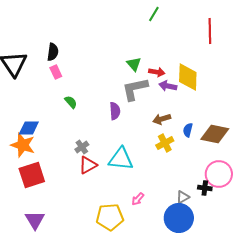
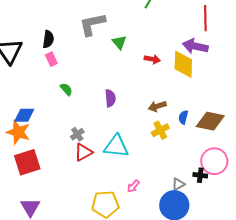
green triangle: (134, 64) -> (119, 42), moved
purple arrow: (168, 86) -> (195, 46), moved, size x1.4
gray L-shape: (135, 89) -> (92, 24), moved

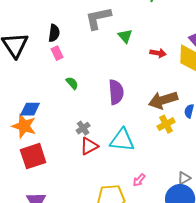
purple semicircle: (110, 98) -> (116, 92), size x1.4
brown arrow: (157, 106) -> (163, 100), size x1.6

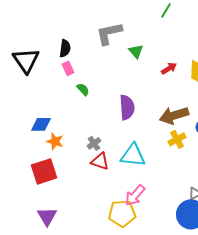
red arrow: (158, 53) -> (169, 68), turned -42
green semicircle: (72, 83) -> (83, 89), moved
orange star: (24, 126) -> (55, 141), moved, size x0.7
red triangle: (89, 146) -> (100, 161), turned 48
pink arrow: (139, 180) -> (135, 195), moved, size x1.6

